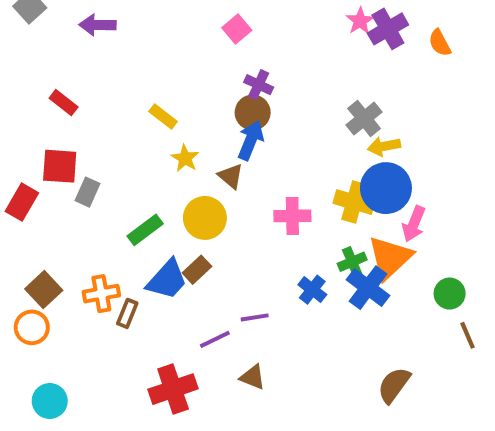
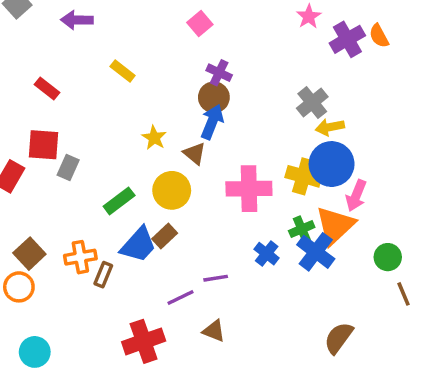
purple cross: (388, 29) -> (347, 39), moved
yellow rectangle: (163, 116) -> (123, 71), moved
pink cross: (292, 216) -> (249, 189), size x1.4

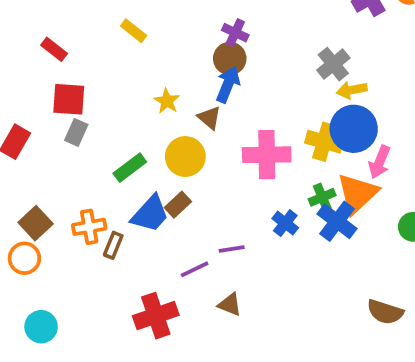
red square: (43, 145) -> (69, 99), moved
brown semicircle: (339, 338) -> (385, 312), moved, turned -108

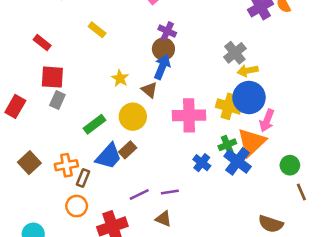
purple line: (232, 249) -> (170, 192), moved
orange circle: (24, 258) -> (77, 206), moved

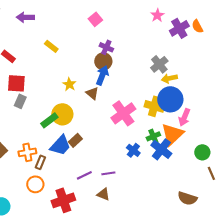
pink cross: (189, 115) -> (123, 113), turned -35
yellow circle: (133, 117) -> (62, 114), moved

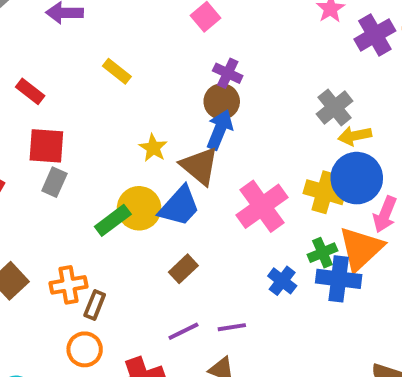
brown triangle: (92, 93) -> (200, 166), size x1.5
brown rectangle: (75, 140) -> (183, 269), moved
blue trapezoid: (60, 145) -> (179, 206), moved
blue cross: (161, 149) -> (339, 279), turned -30

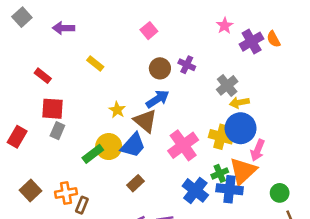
purple cross: (228, 73) -> (187, 65), moved
brown circle: (222, 101) -> (160, 68), moved
blue arrow: (220, 130) -> (158, 99), turned 35
blue cross: (282, 281) -> (195, 190), size x1.5

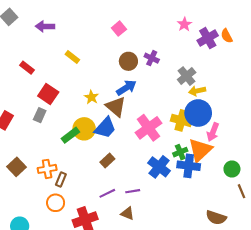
red square: (52, 109) -> (48, 94), moved, turned 30

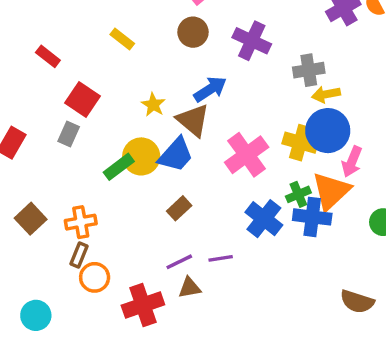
purple cross: (152, 58) -> (252, 41), size x1.5
brown circle: (128, 61) -> (193, 32), moved
gray cross: (187, 76) -> (309, 70), turned 30
brown rectangle: (61, 180) -> (79, 255), moved
brown triangle: (127, 213) -> (190, 288), moved, turned -32

